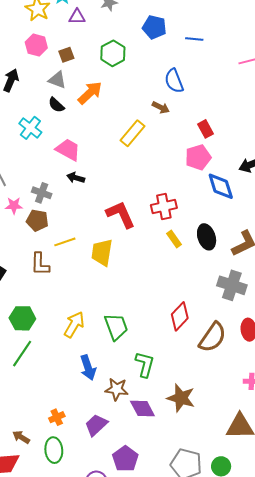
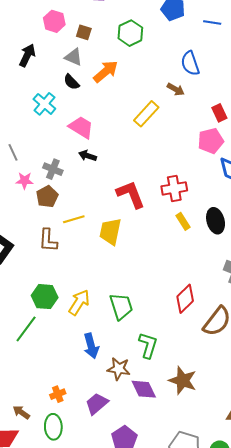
brown square: (66, 55) -> (84, 32), turned 35
brown pentagon: (37, 220) -> (47, 197), turned 30
green hexagon: (22, 318) -> (45, 297), moved

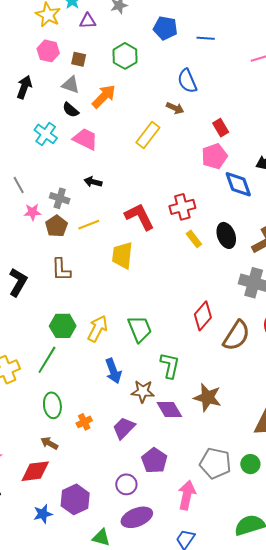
pink trapezoid: (81, 127) -> (85, 139), moved
yellow line: (74, 219) -> (89, 225), moved
green ellipse: (53, 427) -> (52, 405), moved

